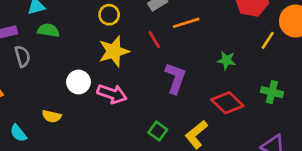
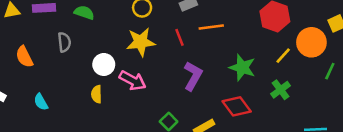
gray semicircle: (22, 56) -> (64, 42), moved
green star: (226, 60) -> (242, 68), size x1.5
green cross: (272, 92) -> (281, 90), moved, turned 30
yellow semicircle: (52, 116) -> (97, 94), moved, turned 66

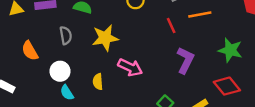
yellow star: (141, 42) -> (105, 38), moved
white circle: (104, 64) -> (60, 71), moved
cyan semicircle: (41, 102) -> (67, 93), moved

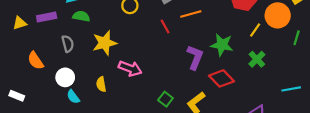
purple L-shape: (185, 60) -> (195, 57), moved

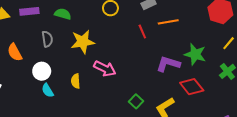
purple L-shape: (195, 57) -> (168, 64), turned -100

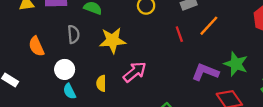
orange line: (168, 22) -> (209, 26), turned -42
pink arrow: (105, 69) -> (135, 72), turned -70

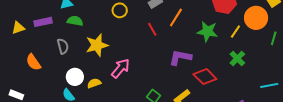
green star: (236, 64) -> (207, 31), moved
white circle: (65, 69) -> (75, 77), moved
yellow semicircle: (101, 83) -> (94, 83), turned 80

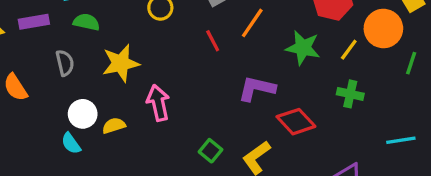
green cross: (237, 58) -> (350, 94), turned -35
pink arrow: (121, 68) -> (158, 103), turned -55

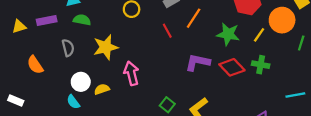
red diamond: (296, 122) -> (232, 67), moved

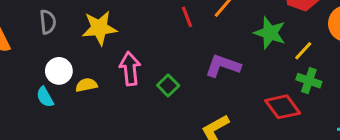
yellow line: (259, 35) -> (303, 51), moved
red diamond: (232, 67) -> (283, 107), moved
green square: (167, 105) -> (168, 85), moved

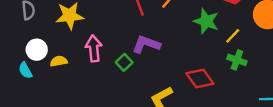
purple L-shape: (223, 66) -> (146, 44), moved
red diamond: (283, 107) -> (200, 79), moved

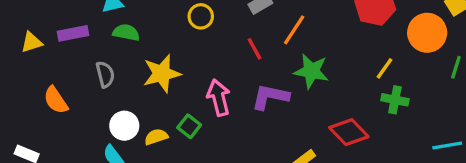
green star: (206, 21) -> (311, 71), moved
pink arrow: (94, 49) -> (219, 98), moved
green square: (124, 62) -> (189, 126), moved

